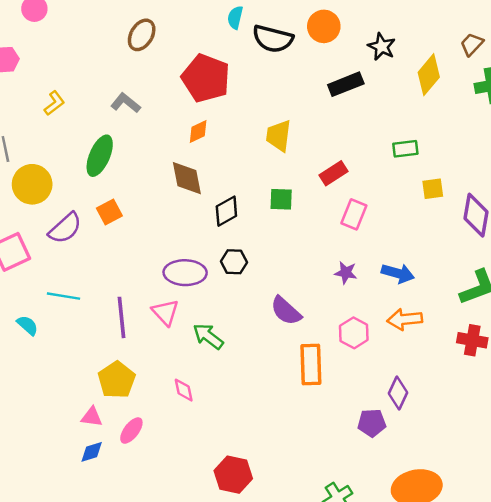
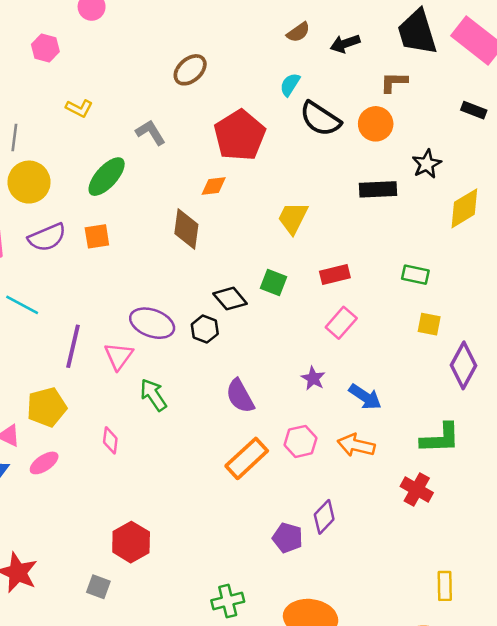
yellow L-shape: (54, 103) -> (79, 108), turned 45
black diamond: (226, 211) -> (230, 299), moved, turned 60
orange rectangle: (311, 364) -> (247, 458), turned 30

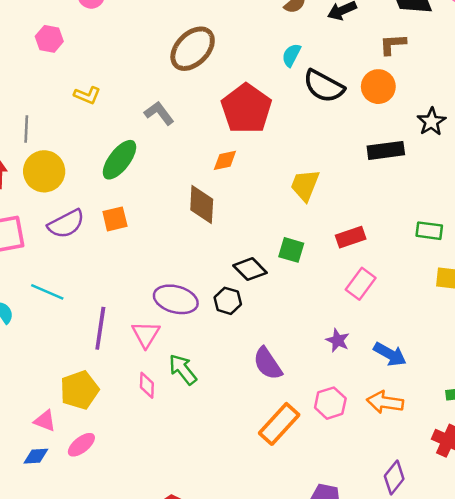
brown ellipse: (190, 70) -> (193, 49), size x1.4
pink diamond: (110, 440) -> (147, 385), moved
purple diamond: (324, 517) -> (394, 477), moved

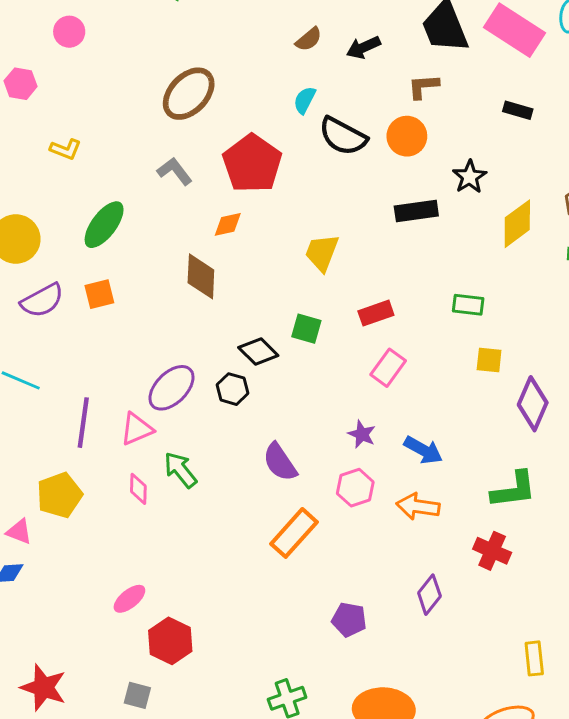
gray L-shape: (159, 113) -> (175, 171), moved
purple ellipse: (176, 299) -> (171, 388), turned -60
pink triangle: (146, 334) -> (137, 429), turned 36
pink hexagon: (330, 403) -> (355, 488), moved
pink ellipse: (81, 445) -> (129, 599), moved

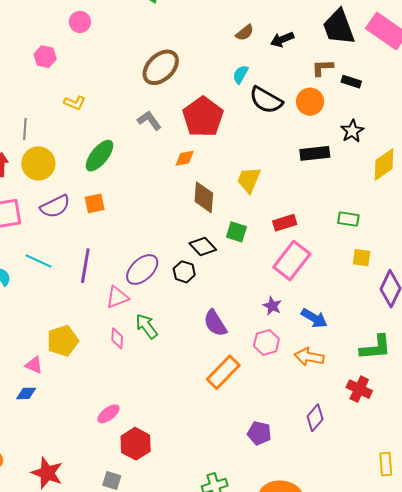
black rectangle: (518, 110) -> (351, 82), moved
brown diamond: (201, 276) -> (204, 197), moved
pink rectangle: (388, 368) -> (292, 261), size x1.5
purple line: (83, 423) -> (85, 266), moved

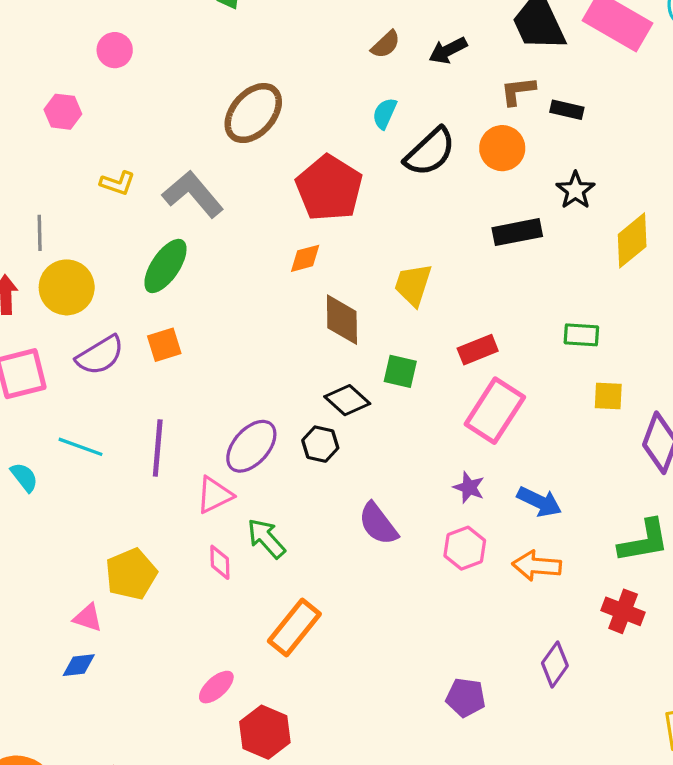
black semicircle: (266, 100) -> (430, 152), turned -68
gray L-shape: (149, 120) -> (193, 194), moved, size x1.5
orange rectangle: (223, 372) -> (294, 628), moved

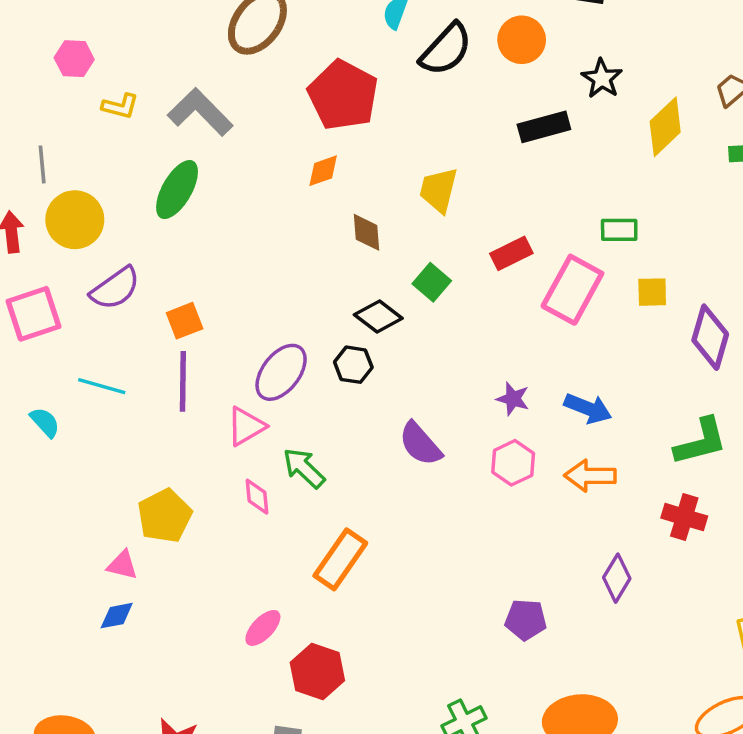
pink hexagon: (63, 112) -> (74, 59), moved
brown diamond: (342, 320) -> (367, 232), size x0.7
orange square: (164, 345) -> (185, 321), moved
green square: (400, 371) -> (432, 282), turned 32
pink rectangle: (495, 411) -> (572, 290), moved

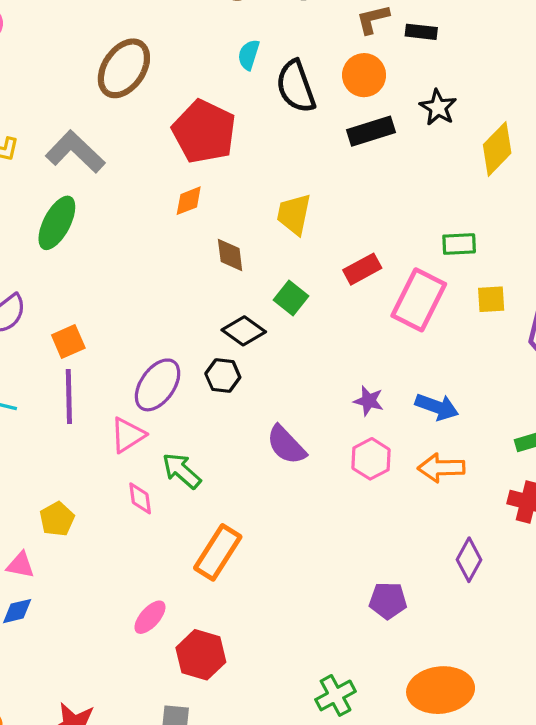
black semicircle: (446, 49) -> (296, 86), turned 120
black rectangle: (544, 127) -> (371, 131), moved
yellow pentagon: (165, 516) -> (57, 519), size x0.7

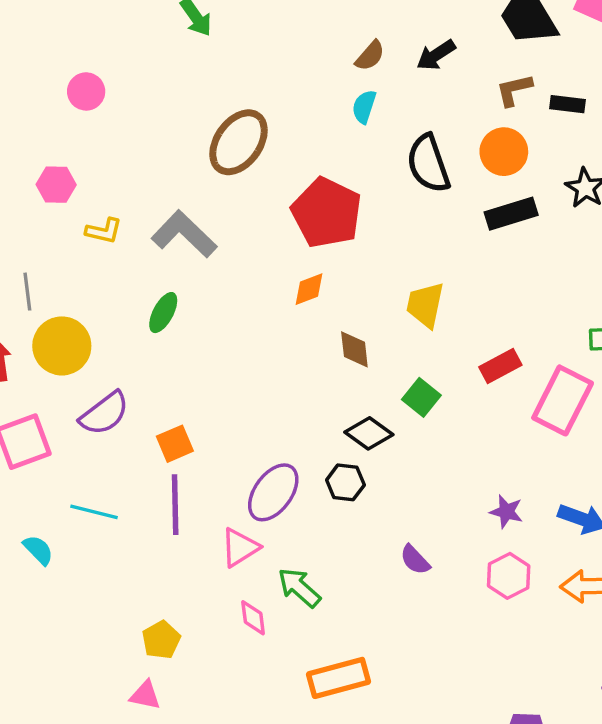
cyan semicircle: (249, 55) -> (364, 107), moved
green ellipse: (57, 223) -> (163, 313), size x0.7
purple semicircle: (286, 445) -> (415, 560), size x0.7
orange rectangle: (218, 552) -> (339, 678), turned 42
pink triangle: (21, 565) -> (145, 695), moved

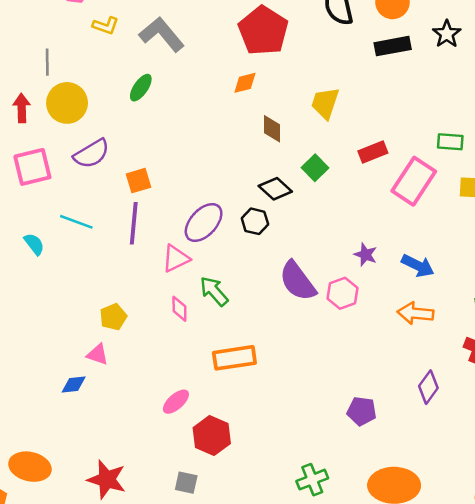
purple semicircle: (415, 560) -> (298, 281), size x1.8
pink hexagon: (509, 576) -> (343, 293), moved

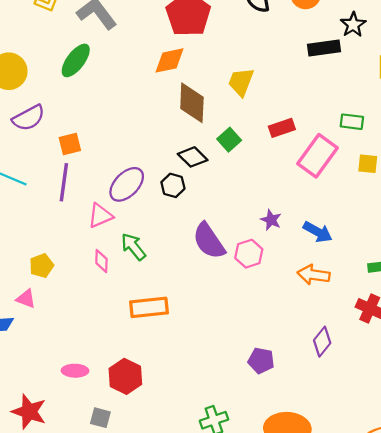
black rectangle: (393, 46) -> (324, 48), moved
orange diamond: (245, 83) -> (170, 60), size x1.4
green ellipse: (141, 88) -> (76, 60), size x1.4
brown diamond: (272, 129) -> (192, 103), size x1.6
pink ellipse: (176, 402) -> (75, 371), moved, turned 40

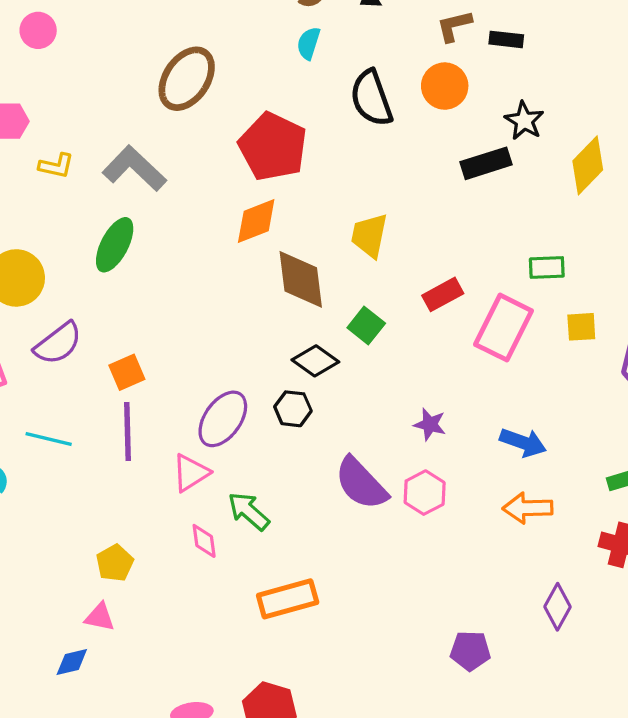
purple star: (271, 220) -> (430, 424), moved

